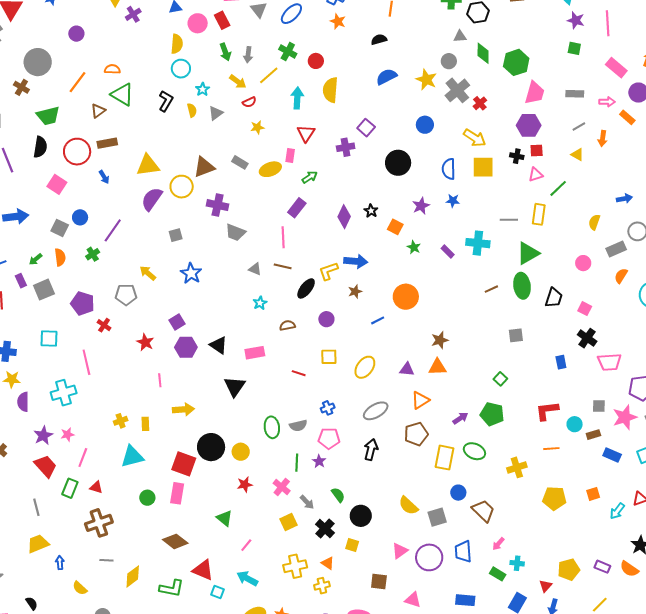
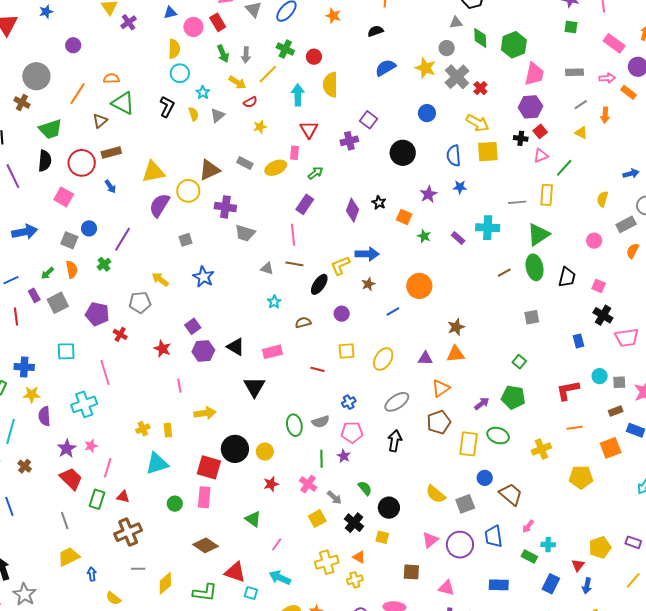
red square: (537, 151) -> (540, 131), turned -32
cyan circle: (575, 424) -> (600, 376), moved
orange square: (593, 494) -> (611, 448), moved, size x1.5

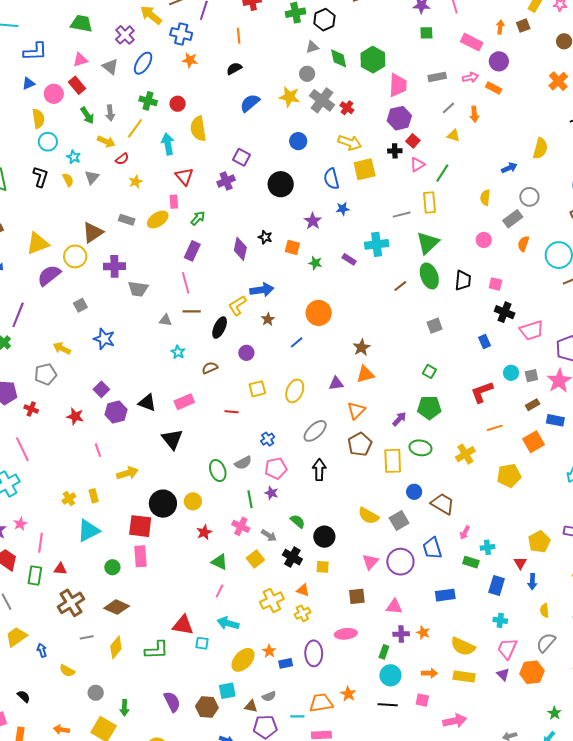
purple semicircle: (159, 205) -> (49, 275), turned 30
green triangle: (253, 519) -> (219, 562), moved
brown diamond: (205, 545) -> (117, 607), moved

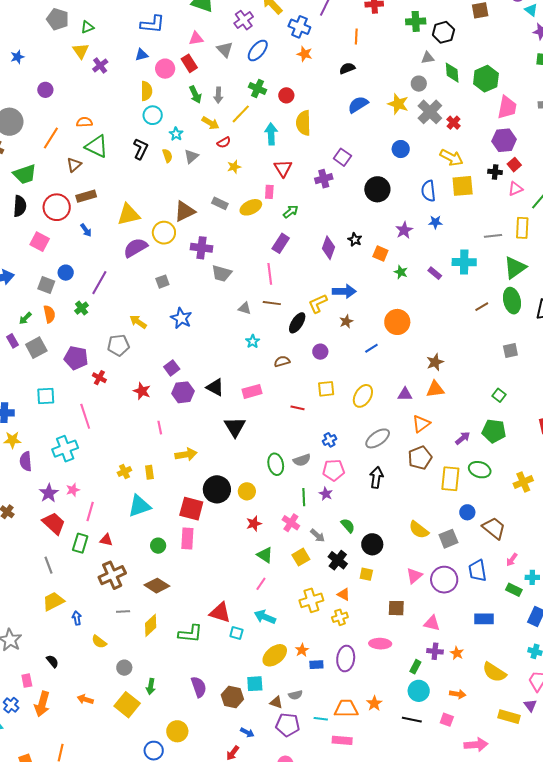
yellow rectangle: (464, 677) -> (509, 717), moved

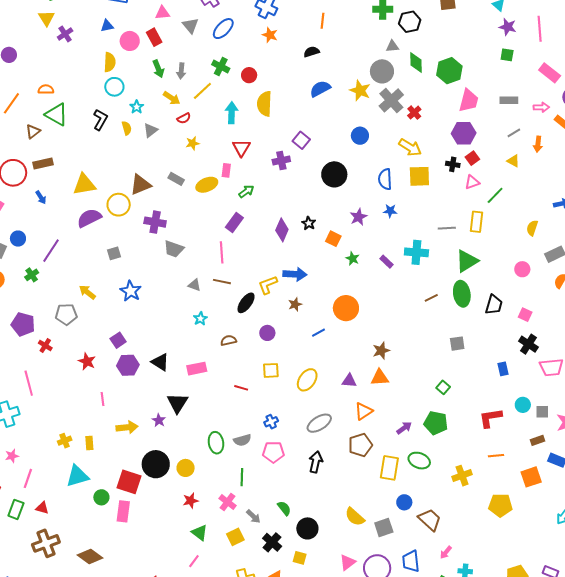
gray circle: (419, 84) -> (382, 71), size x1.5
purple star: (326, 494) -> (159, 420), moved
green circle: (158, 546) -> (101, 497), moved

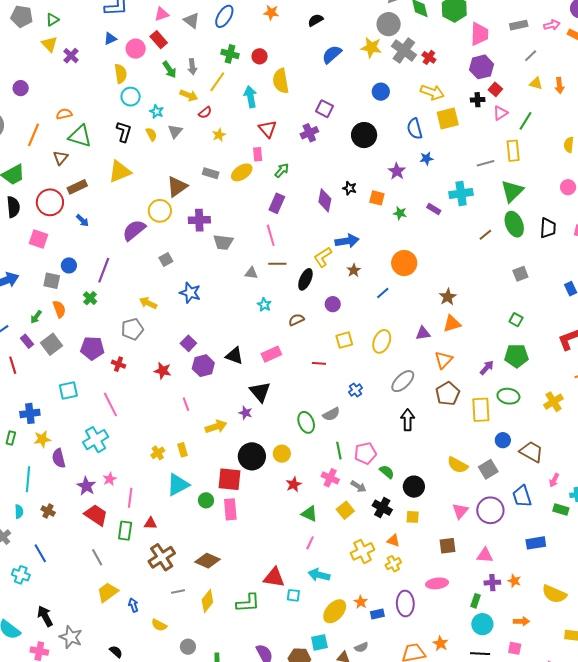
orange arrow: (538, 144) -> (559, 85), moved
yellow triangle: (84, 184) -> (120, 171), moved
pink pentagon: (273, 452) -> (365, 453), moved

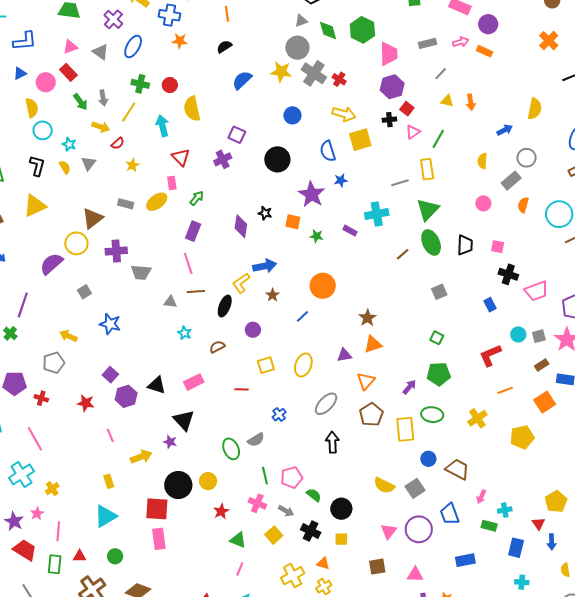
purple star: (397, 171) -> (312, 194), size x1.5
yellow cross: (158, 453) -> (52, 489), moved
green circle: (206, 500) -> (115, 556), moved

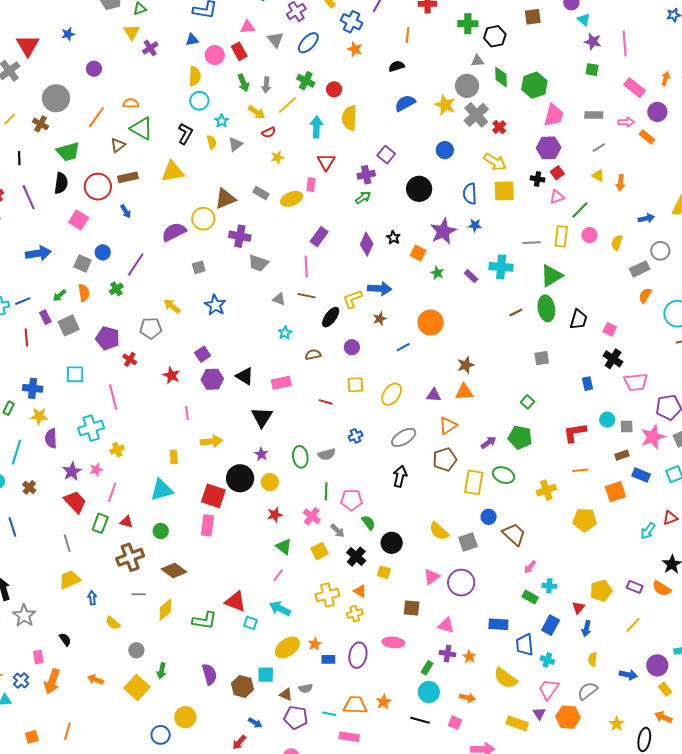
green arrow: (197, 198) -> (363, 198), moved
pink circle: (483, 203) -> (589, 235), moved
purple star: (170, 442) -> (261, 454), moved
blue trapezoid: (450, 514) -> (525, 645), moved

